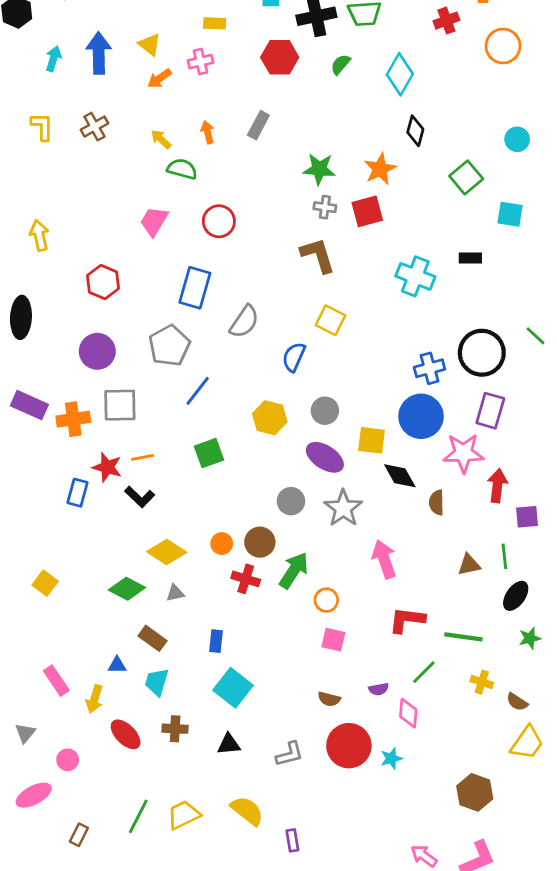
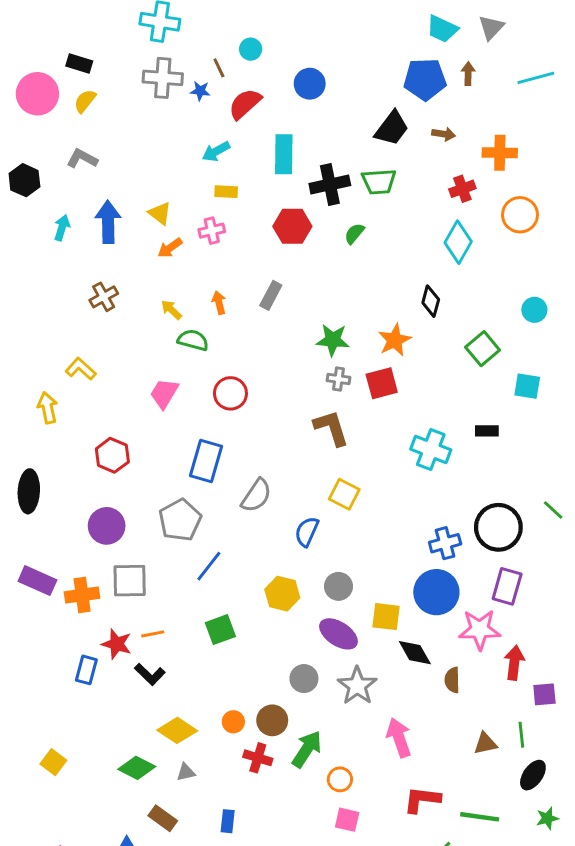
cyan diamond: (400, 74) -> (458, 242), moved
yellow L-shape: (42, 127) -> (81, 369), moved, turned -48

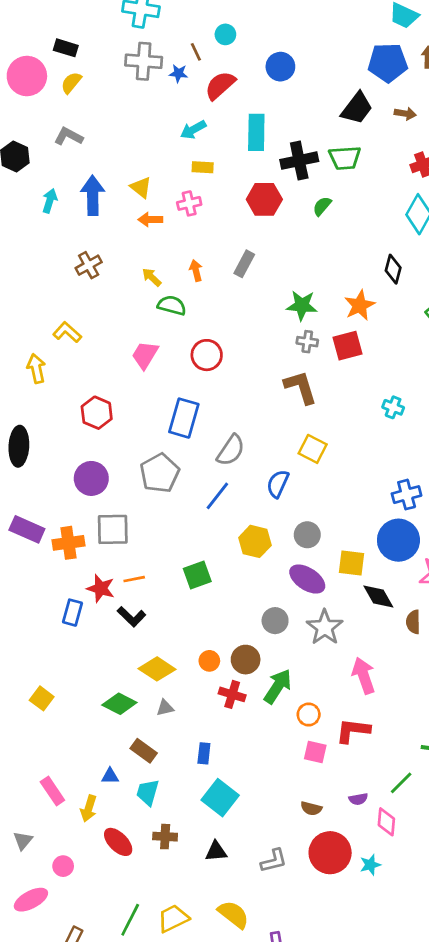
orange arrow: (170, 248) -> (150, 220), turned 35
cyan cross: (431, 450) -> (393, 407), size x0.6
blue line: (209, 566) -> (217, 496), moved
red L-shape: (422, 800) -> (353, 731), moved

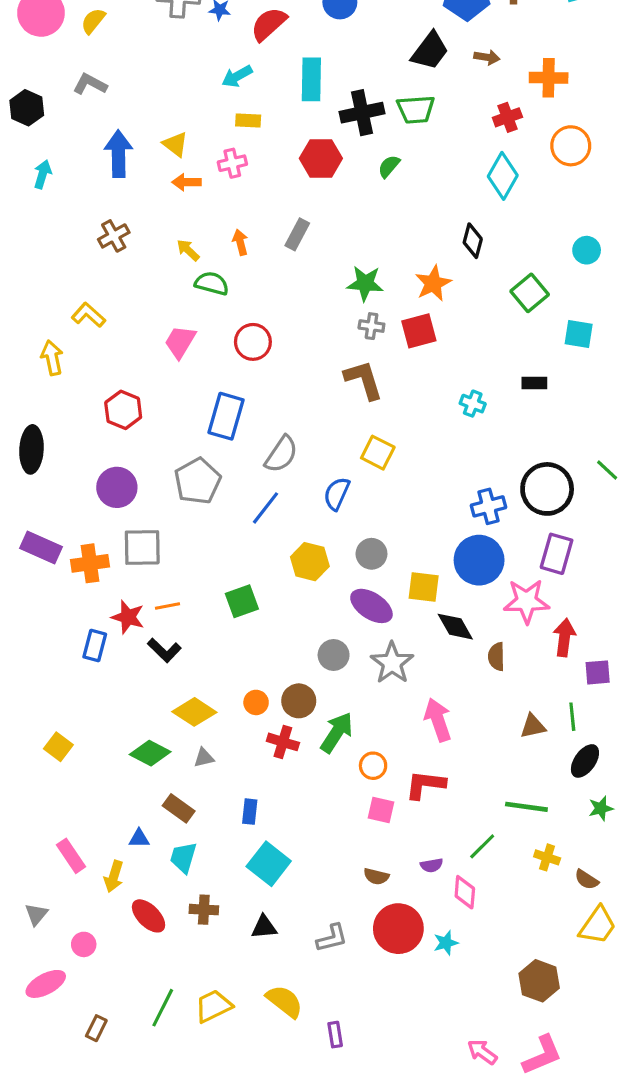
cyan arrow: (50, 201) -> (43, 174), moved

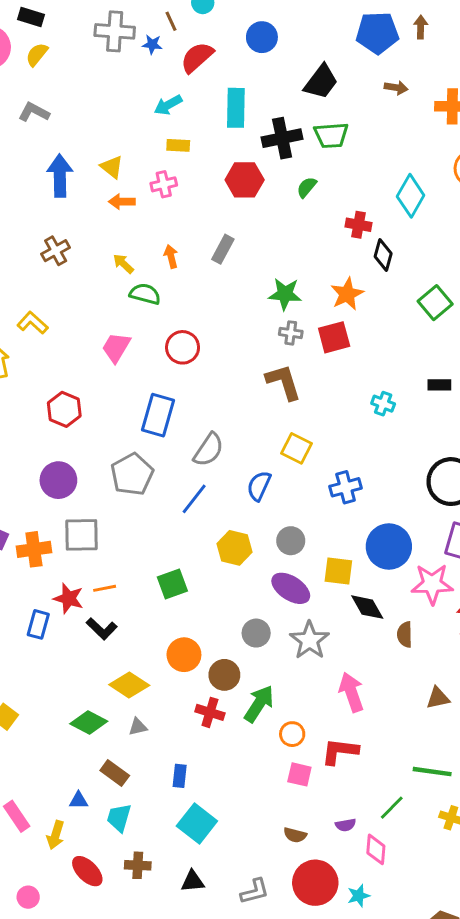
black trapezoid: (430, 51) -> (321, 82), moved
red cross: (507, 117) -> (359, 225), moved, turned 30
blue cross: (489, 506) -> (346, 487), moved
orange circle: (256, 702) -> (184, 655), moved, size x1.5

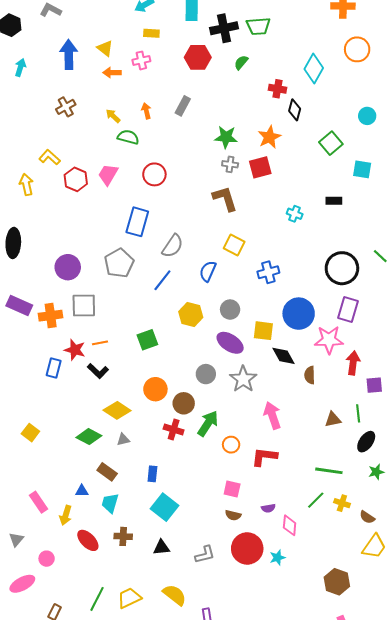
red hexagon: (64, 409) -> (76, 179), moved
pink square: (299, 774) -> (232, 489), moved
green line: (392, 808) -> (316, 500), moved

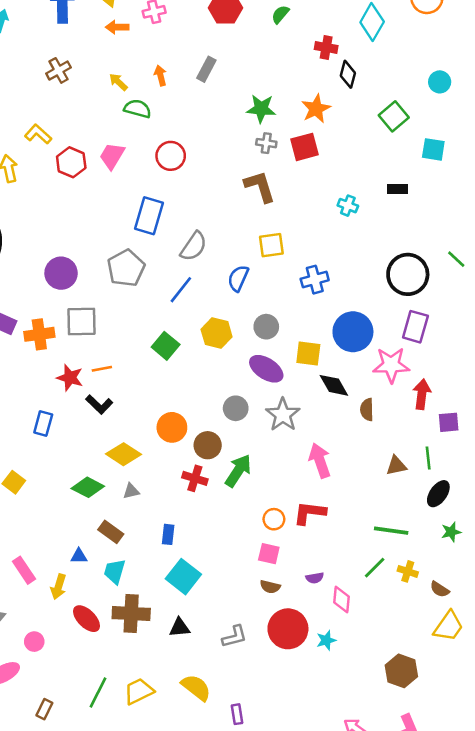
yellow square: (234, 245) -> (271, 245), turned -35
green square: (147, 340) -> (166, 346), moved, turned -30
blue rectangle: (54, 368) -> (43, 424), moved
orange circle: (231, 445) -> (274, 519), moved
brown cross: (123, 536) -> (131, 614), size x1.6

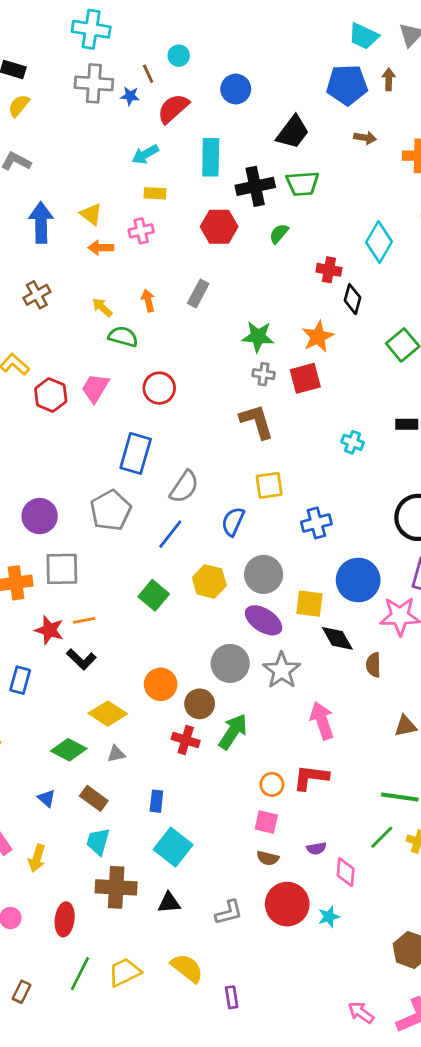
gray circle: (266, 327) -> (264, 574), size x1.4
gray circle: (236, 408) -> (230, 663), size x1.4
blue triangle: (79, 556) -> (47, 798), moved, turned 42
red ellipse: (87, 619) -> (65, 919), moved, turned 52

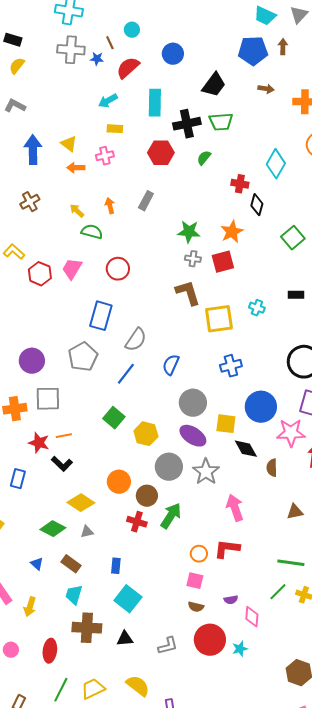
yellow square: (269, 485) -> (219, 319), moved, size x1.4
yellow hexagon: (209, 581) -> (146, 434), moved

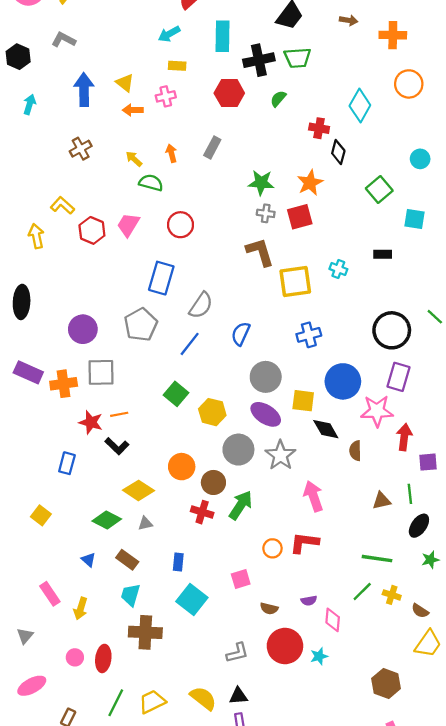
pink square: (195, 581) -> (241, 579), moved, turned -30
black triangle: (125, 639) -> (238, 696), moved
pink circle: (11, 650) -> (75, 657), moved

